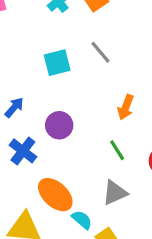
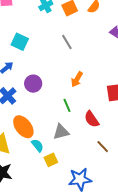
cyan square: (57, 63) -> (20, 42), moved, turned 30

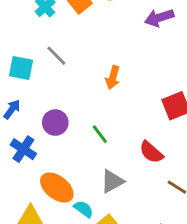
gray line: (67, 42) -> (56, 56), moved
orange arrow: (77, 79) -> (113, 78), moved
green line: (67, 105) -> (100, 134), moved

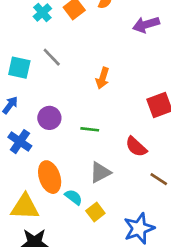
green line: (100, 134) -> (90, 129), turned -48
orange ellipse: (57, 187) -> (50, 177), turned 32

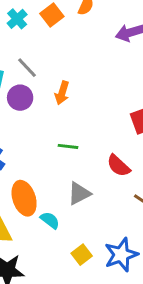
orange arrow: (103, 78) -> (62, 93), moved
purple circle: (49, 118) -> (20, 98), moved
yellow square: (95, 212) -> (82, 255), moved

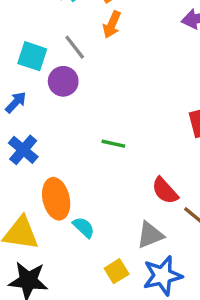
orange arrow: (62, 93) -> (112, 25), moved
red semicircle: (118, 166) -> (165, 191), moved
gray triangle: (79, 193) -> (150, 235), moved

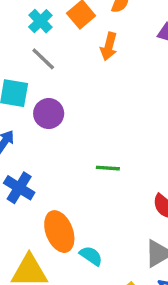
orange arrow: (112, 25) -> (109, 46), moved
gray line: (75, 47) -> (43, 59), moved

